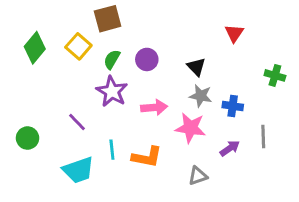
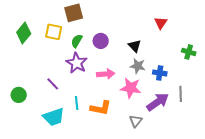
yellow square: (78, 46) -> (54, 32), turned -30
purple arrow: (230, 148) -> (158, 102), size x1.6
gray triangle: (198, 176) -> (136, 121), turned -32

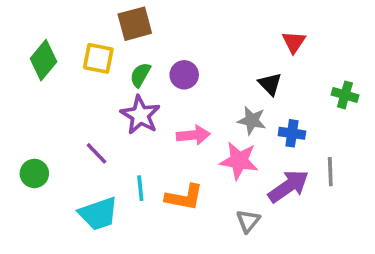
black triangle: (135, 46) -> (270, 84), moved

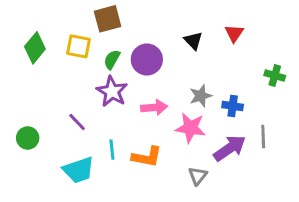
purple circle: (184, 75) -> (147, 59), size x1.4
black triangle: (270, 84) -> (193, 41), moved
gray star: (252, 120) -> (201, 96), turned -30

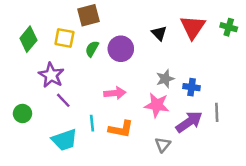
red triangle: (234, 33) -> (193, 27), size x1.6
green cross: (275, 75) -> (229, 27), moved
purple star: (112, 91) -> (51, 75), moved
pink arrow: (154, 107) -> (115, 93), moved

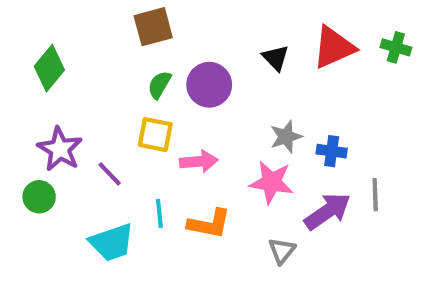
red triangle: (193, 27) -> (334, 47), turned 32
yellow square: (64, 38) -> (155, 135), moved
purple star: (51, 75) -> (60, 149), moved

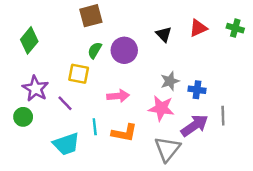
red triangle: (334, 47) -> (198, 28), size x0.7
yellow square: (155, 135) -> (79, 74), moved
gray triangle: (282, 251) -> (167, 149), size x1.6

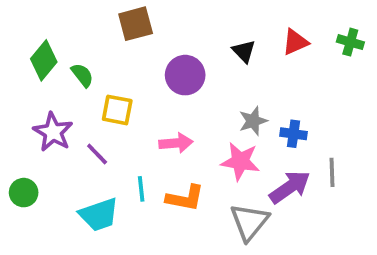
green semicircle: (95, 50) -> (82, 75), moved, turned 112
green circle: (23, 117) -> (24, 193), moved

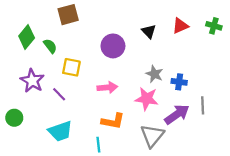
brown square: (136, 24) -> (68, 15), moved
gray star: (253, 121) -> (154, 74), turned -30
cyan line: (141, 189) -> (98, 145), moved

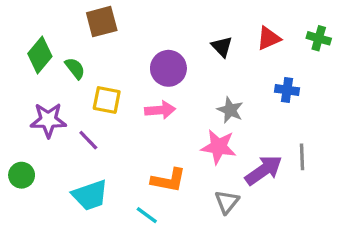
purple star: (32, 81) -> (48, 120), turned -30
blue cross: (179, 82) -> (287, 90), moved
pink arrow: (107, 87) -> (160, 110), moved
gray triangle: (152, 136) -> (227, 202), size x0.7
cyan line: (98, 145) -> (147, 215), turned -48

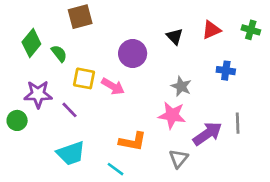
pink arrow: (160, 110) -> (113, 86), moved, turned 35
green circle: (22, 175) -> (17, 120), moved

